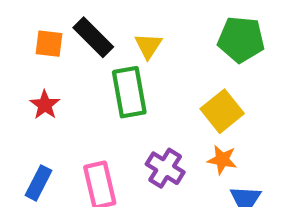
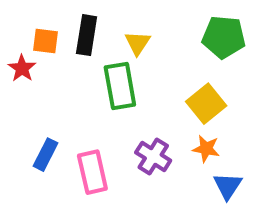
black rectangle: (93, 37) -> (87, 35), turned 54
red star: (45, 105) -> (22, 68), moved
blue rectangle: (38, 183) -> (45, 155), moved

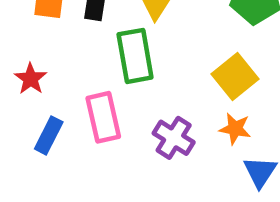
red star: (22, 68) -> (31, 79), moved
pink rectangle: (92, 172) -> (103, 117), moved

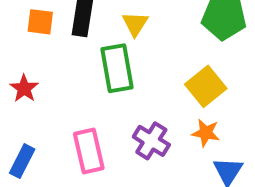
pink rectangle: (103, 117) -> (89, 151), moved
blue rectangle: (49, 135) -> (22, 161), moved

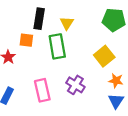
orange square: (40, 22) -> (26, 40), moved
orange star: (206, 133) -> (116, 81), moved

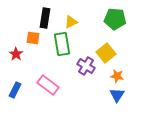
yellow triangle: (67, 23) -> (71, 22), turned 32
purple cross: (75, 85) -> (86, 66), moved
pink rectangle: (42, 90) -> (48, 85), turned -40

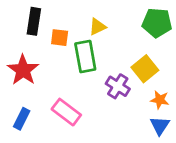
black rectangle: (45, 18) -> (34, 21), moved
orange square: (33, 38) -> (60, 38), moved
red star: (16, 54) -> (23, 70), size x1.6

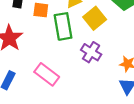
yellow square: (145, 69) -> (95, 18), moved

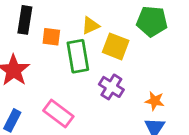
yellow square: (95, 18) -> (116, 46), turned -30

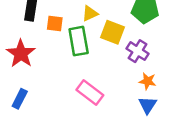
purple cross: (111, 87) -> (138, 51), moved
pink rectangle: (58, 113) -> (90, 92), moved

